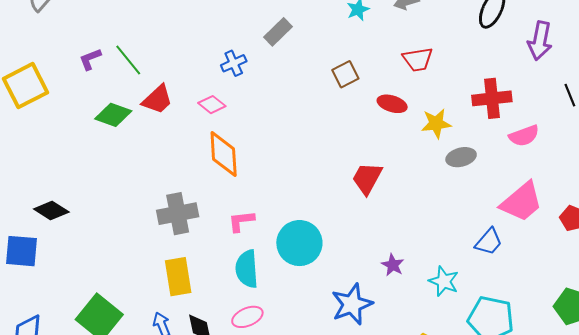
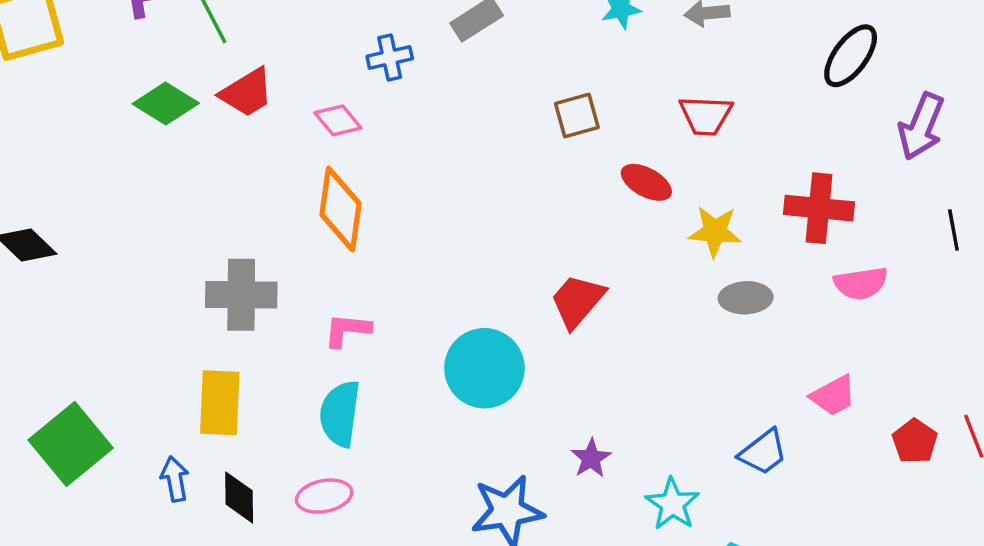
pink trapezoid: (522, 202) -> (833, 396), size x0.6
cyan circle: (299, 243) -> (484, 368), moved

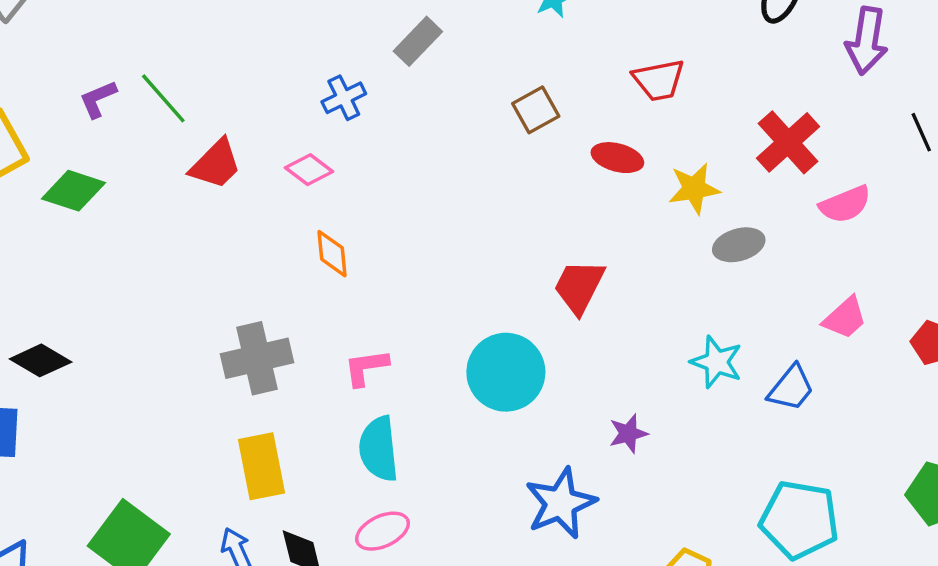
green diamond: (166, 103) -> (74, 191), moved
red cross: (819, 208) -> (788, 142), turned -34
orange diamond: (341, 209) -> (332, 254), size x0.6
purple star: (591, 458) -> (628, 433), turned 30
cyan star: (672, 504) -> (716, 362), moved

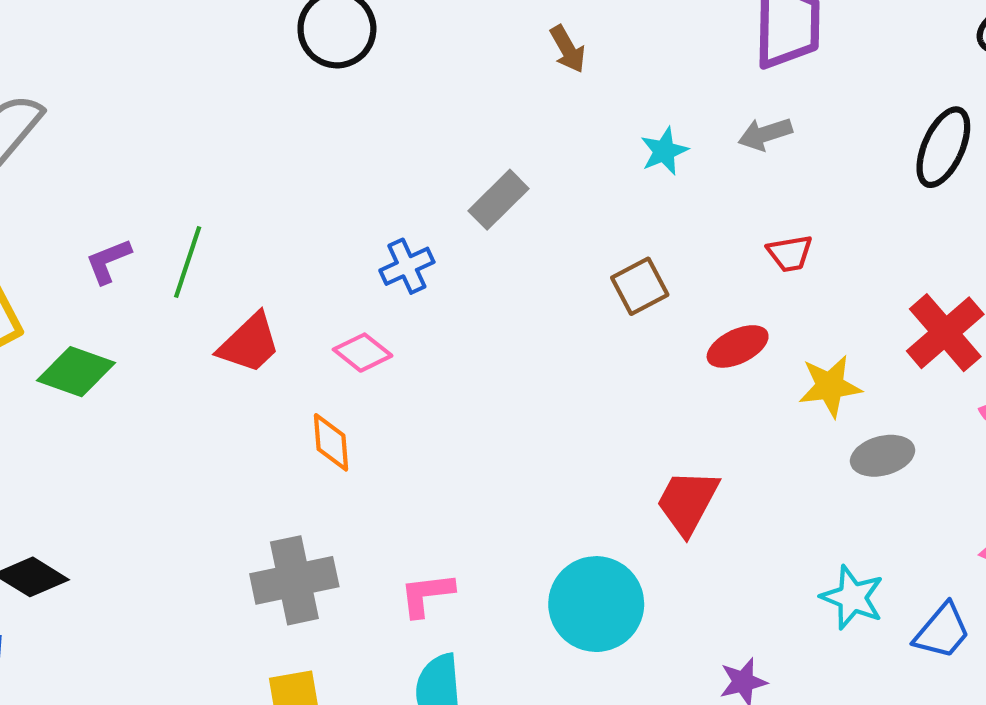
red trapezoid: (659, 80) -> (790, 253), size x0.7
green line: (163, 98) -> (188, 262), turned 58
red ellipse: (617, 158) -> (738, 346), turned -42
orange diamond: (332, 254) -> (331, 442), moved

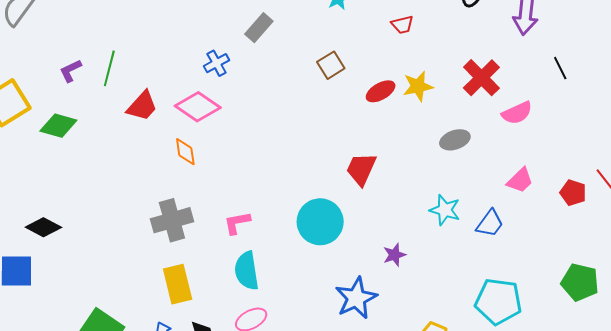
red trapezoid: (790, 253) -> (402, 25), moved
pink diamond: (363, 353) -> (198, 107), size x1.6
yellow star: (830, 386) -> (418, 86), moved

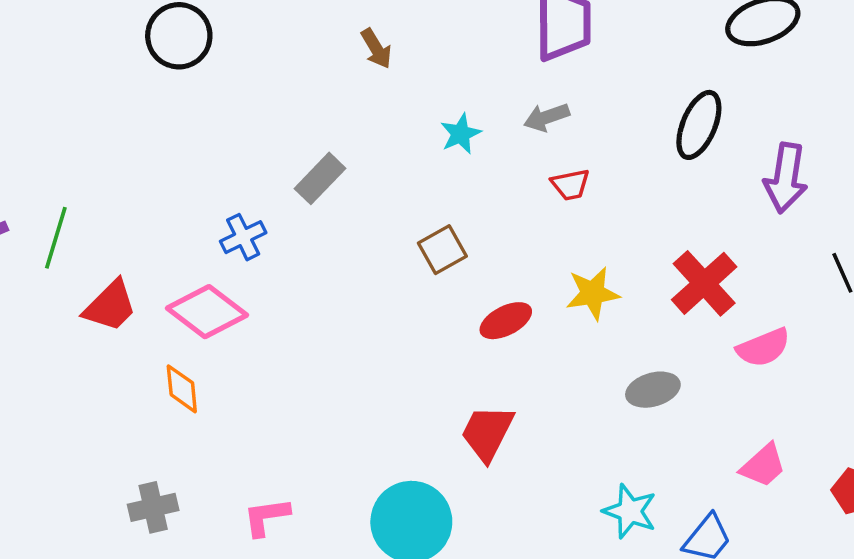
red ellipse: (381, 91) -> (506, 321), moved
gray cross: (172, 220) -> (153, 507), size x0.7

